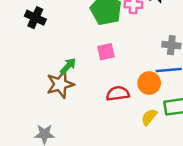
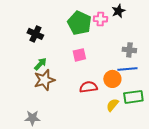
black cross: (35, 18) -> (35, 34), moved
green arrow: (68, 66) -> (40, 64), moved

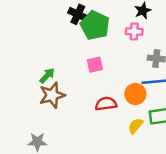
pink cross: (100, 19) -> (134, 31), moved
black cross: (35, 34) -> (78, 14), moved

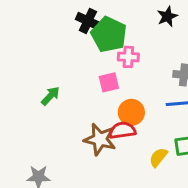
pink cross: (134, 31) -> (128, 57), moved
orange circle: (135, 94) -> (131, 112), moved
brown star: (52, 95) -> (100, 139), moved, turned 30

